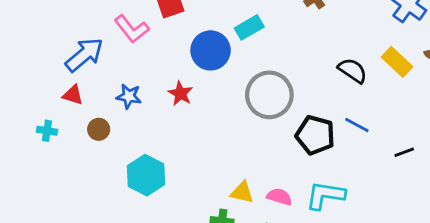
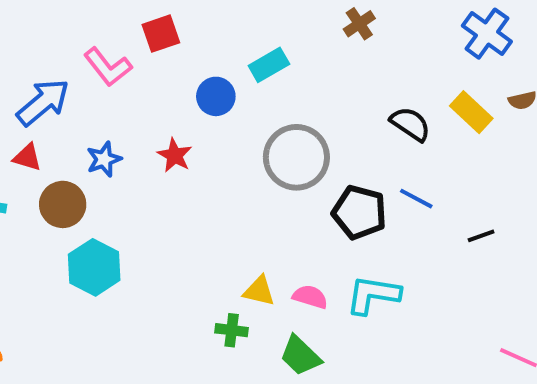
blue circle: (211, 50) -> (216, 96), size x0.7
blue star: (129, 96) -> (104, 159), turned -30
brown circle: (99, 129) -> (63, 204), size x1.5
cyan hexagon: (146, 175) -> (94, 267), moved

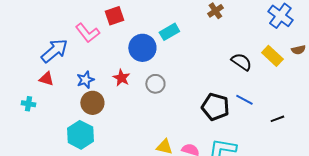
blue circle: (216, 96) -> (142, 48), size x1.4
gray circle: (296, 157) -> (155, 84), moved, size x0.6
brown circle: (63, 204) -> (92, 103), moved

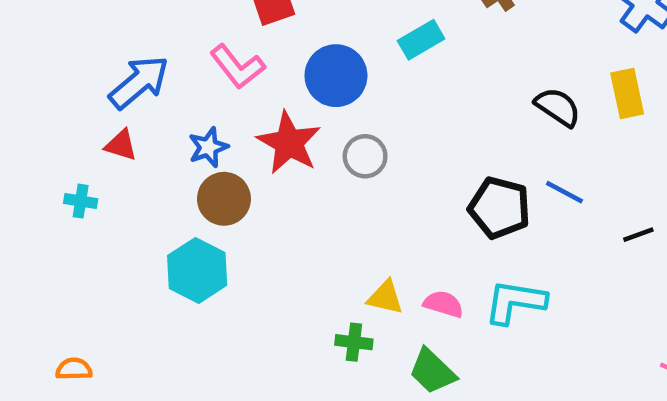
cyan rectangle: (169, 32) -> (421, 40), moved
pink L-shape: (87, 33) -> (237, 67), moved
yellow rectangle: (272, 56) -> (627, 94), turned 35
red star: (121, 78) -> (289, 143), size x1.6

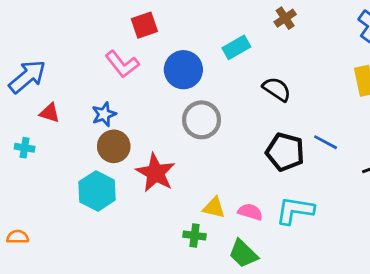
blue arrow: (139, 82) -> (27, 77), moved
black semicircle: (558, 107) -> (277, 89), moved
red star: (289, 143) -> (156, 173), moved
gray circle: (365, 156) -> (202, 120), size x1.4
orange semicircle: (74, 369) -> (18, 237), moved

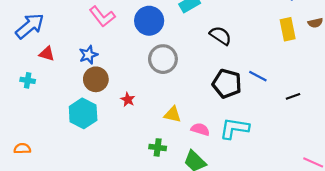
red star: (156, 173) -> (128, 100), size x0.5
yellow triangle: (214, 208) -> (173, 114), moved

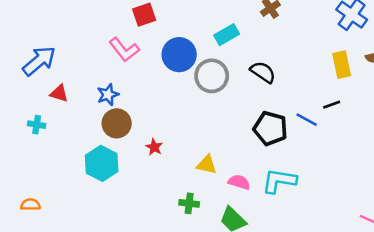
gray circle: (163, 59) -> (212, 76), moved
black line: (293, 96) -> (332, 105), moved

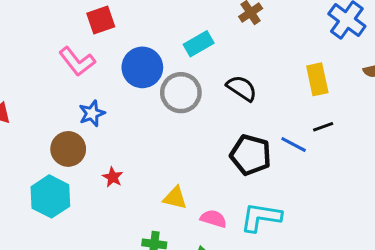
yellow rectangle: (342, 65) -> (317, 79), moved
blue star: (108, 95) -> (92, 113), moved

